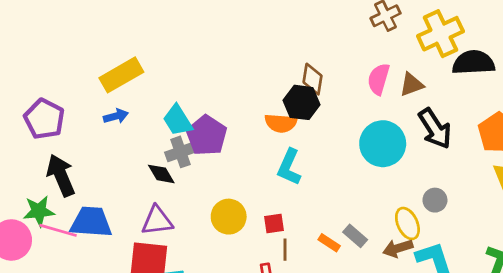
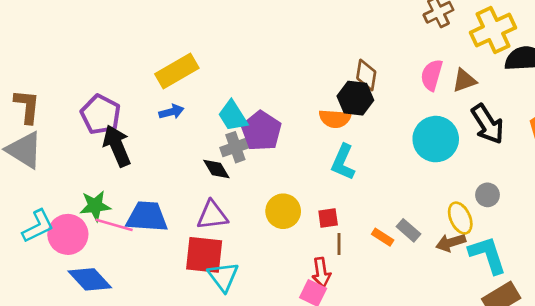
black arrow: (61, 175) -> (117, 146), moved

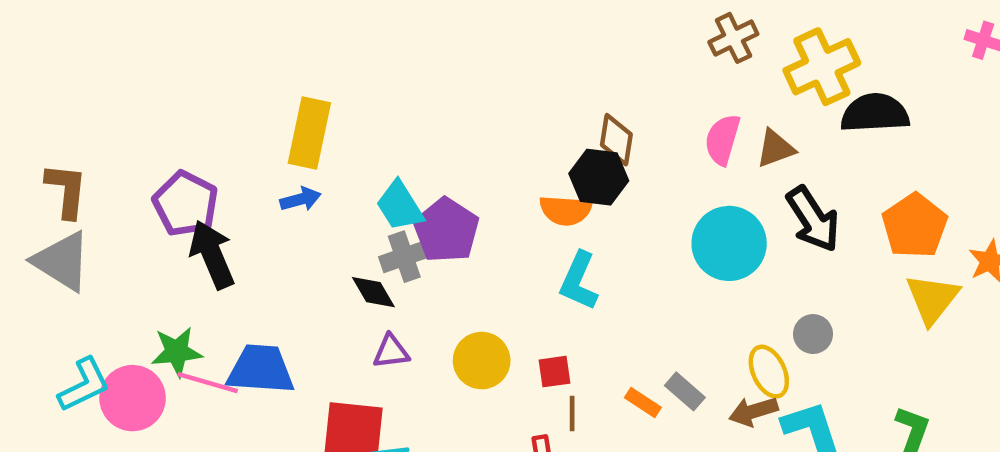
yellow rectangle: (177, 71) -> (309, 133), turned -48
purple triangle: (212, 215) -> (391, 352), moved, size x0.7

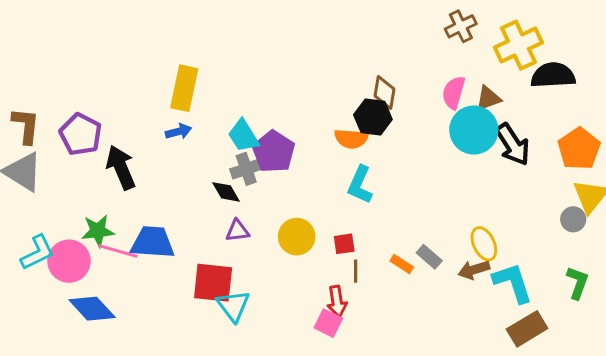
purple pentagon: (186, 204) -> (81, 134), moved
cyan circle: (729, 243) -> (474, 130), moved
gray circle: (813, 334) -> (573, 219), moved

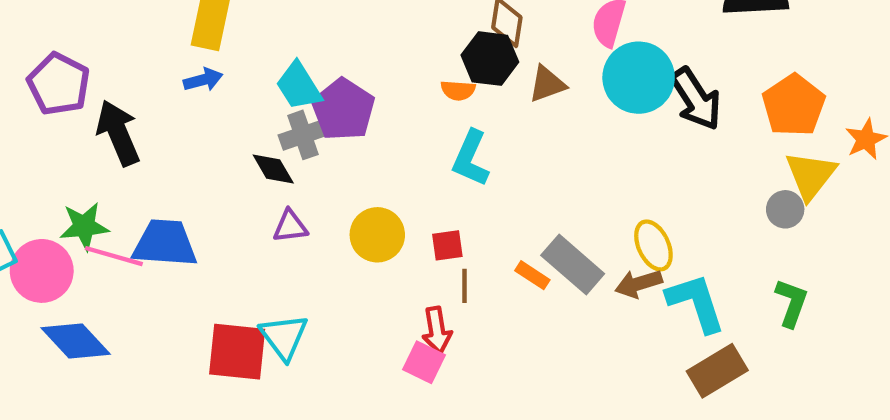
brown triangle: (488, 98) -> (547, 84), moved
orange semicircle: (351, 139) -> (458, 90), size x0.7
gray rectangle: (429, 257) -> (573, 265), size x1.6
red square: (213, 283) -> (237, 352), moved

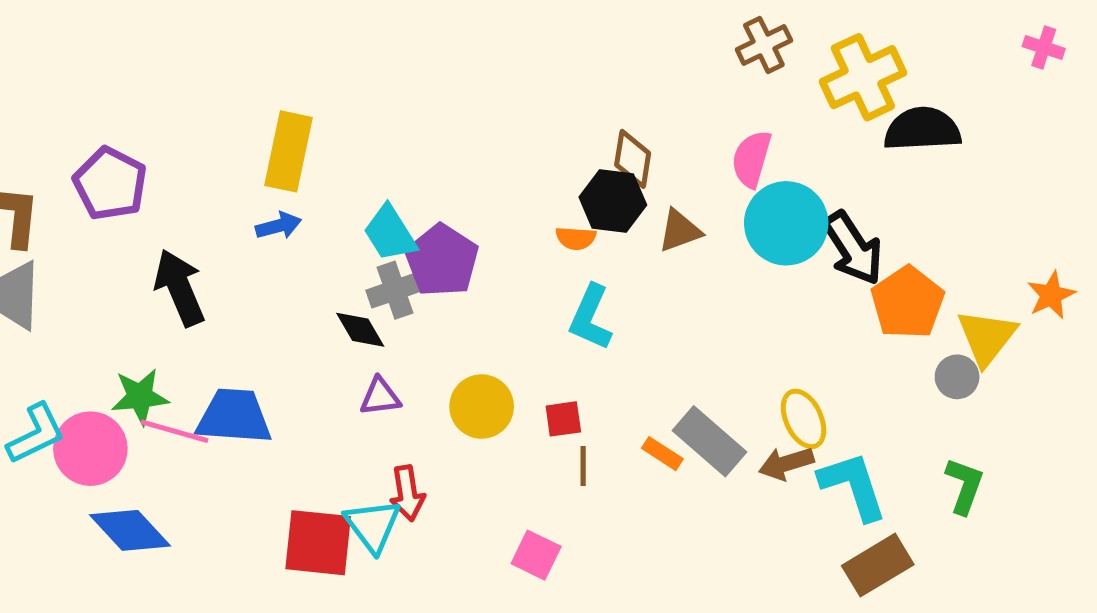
purple pentagon: (59, 84) -> (110, 184), moved
orange pentagon: (794, 105) -> (908, 303), moved
red arrow: (437, 330) -> (407, 493), moved

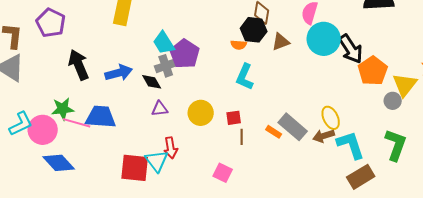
blue arrow: (279, 226) -> (119, 73), moved, size x1.5
green L-shape: (964, 486) -> (396, 145), size x1.4

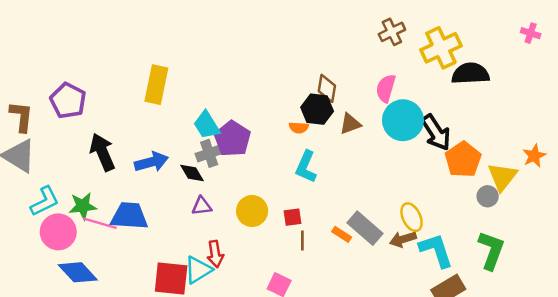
cyan L-shape: (21, 124) -> (45, 201), moved
cyan triangle: (157, 161) -> (198, 270), turned 35

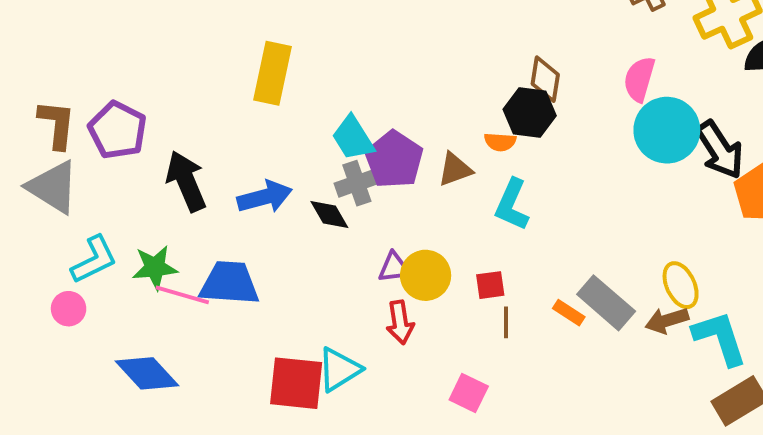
purple pentagon: (68, 101) -> (118, 130), moved
brown triangle: (350, 124) -> (455, 169), moved
purple triangle: (202, 206) -> (394, 267), moved
pink circle: (58, 232) -> (69, 309), moved, size x0.6
red arrow: (215, 254) -> (400, 322), moved

